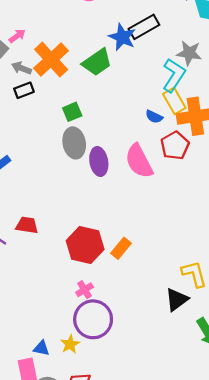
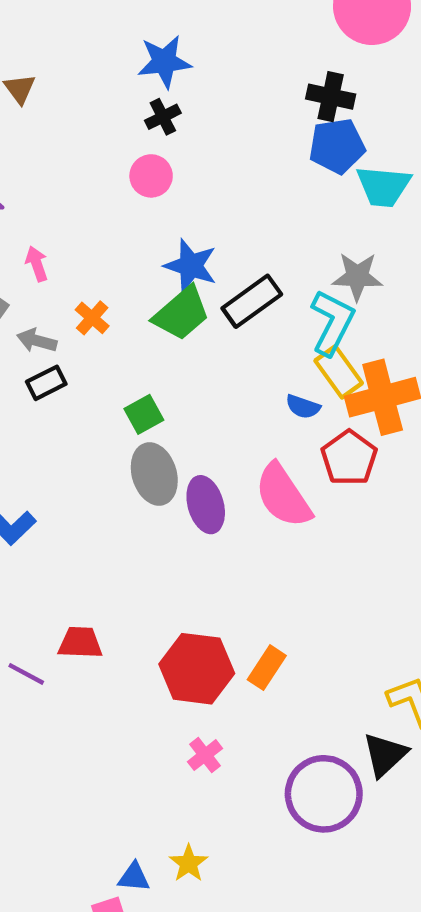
black rectangle: (144, 27) -> (252, 301), moved
pink arrow: (17, 36) -> (37, 264), moved, turned -66
blue star: (122, 37) -> (191, 266), moved
orange cross: (51, 60) -> (92, 318), size x0.5
purple circle: (93, 319) -> (324, 794), moved

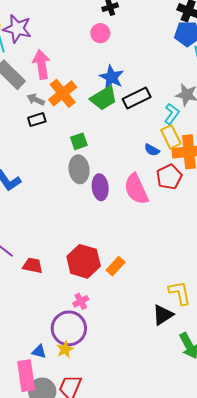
pink arrow: (37, 264) -> (41, 65), size x1.8
orange cross: (92, 318) -> (63, 93), size x1.8
cyan L-shape: (332, 322) -> (172, 114), size x0.7
red trapezoid: (80, 643) -> (33, 266), moved
purple circle: (324, 794) -> (69, 328), moved

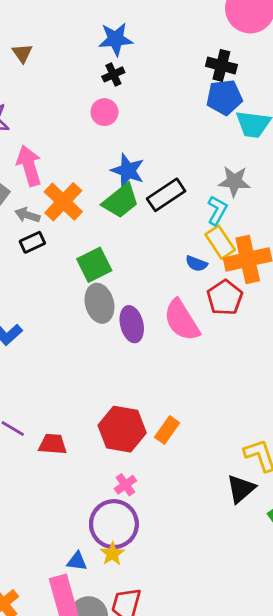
green square: (79, 141) -> (94, 265), size x1.4

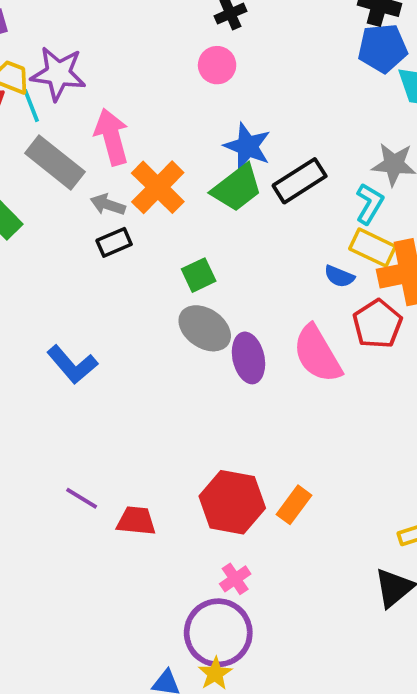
yellow rectangle: (220, 242) -> (373, 248), turned -32
green square: (94, 265) -> (199, 275), size x0.7
gray ellipse: (99, 303) -> (205, 328), turned -42

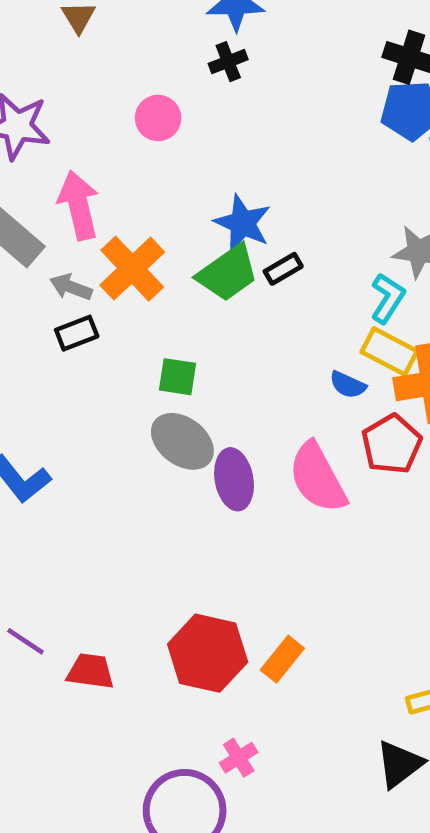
pink circle: (217, 65) -> (158, 118), moved
black rectangle: (300, 181) -> (283, 269), moved, size x0.6
green square: (199, 275) -> (178, 377), turned 32
pink cross: (235, 579) -> (239, 758), moved

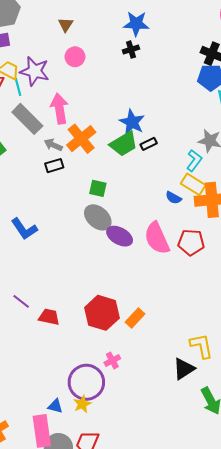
pink circle: (158, 118) -> (75, 57), moved
red pentagon: (392, 444) -> (191, 242), moved, turned 30
purple ellipse: (234, 479) -> (120, 236), turned -55

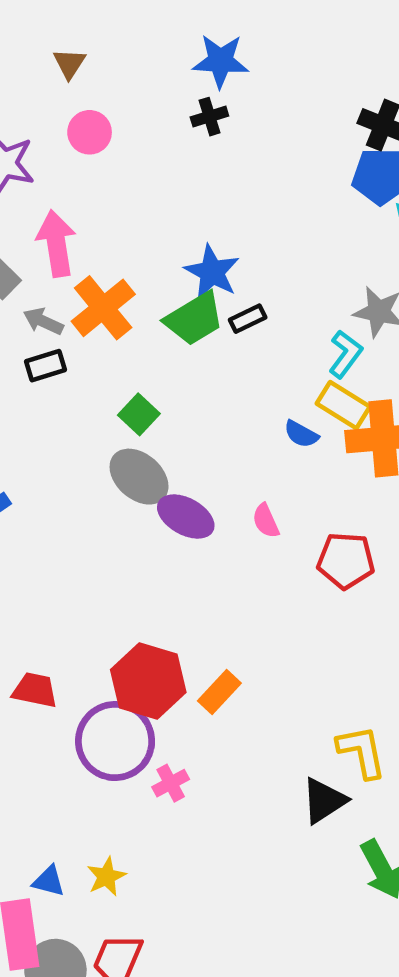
green square: (98, 188) -> (139, 414), turned 30
pink semicircle: (157, 238) -> (266, 521), size x0.5
red pentagon: (191, 242) -> (346, 561), moved
purple circle: (86, 382) -> (115, 741), moved

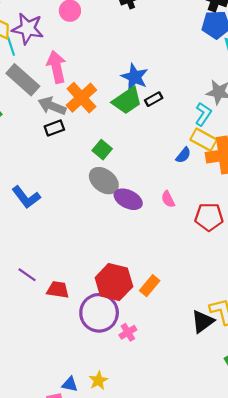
gray arrow: (43, 321) -> (52, 106), size x1.4
blue semicircle: (301, 434) -> (183, 155), turned -77
black triangle: (324, 801) -> (203, 321), moved

